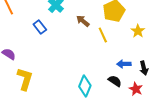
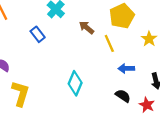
blue arrow: (124, 64) -> (126, 68), moved
cyan diamond: (85, 86) -> (75, 83), moved

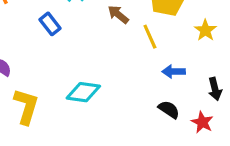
cyan diamond: (75, 83) -> (83, 92), moved, turned 75

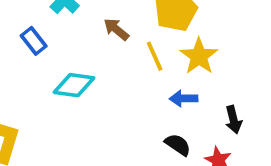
yellow star: (205, 30) -> (199, 56), moved, size x1.4
cyan diamond: (83, 92) -> (74, 85), moved

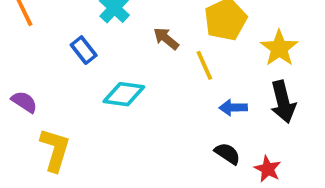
yellow star: (199, 56) -> (279, 48), moved
black arrow: (234, 120) -> (283, 102), moved, size x1.5

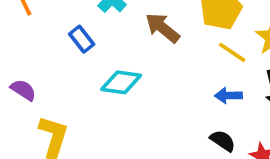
brown arrow: (166, 39) -> (163, 28), size x1.4
yellow line: (204, 65) -> (232, 52), moved, turned -32

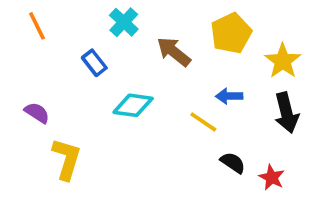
yellow line: (232, 52) -> (203, 122), moved
blue arrow: (228, 96) -> (229, 96), moved

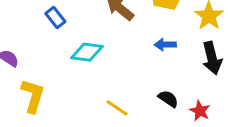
yellow line: (203, 122) -> (117, 108), moved

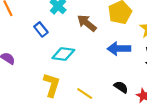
blue arrow: (165, 45) -> (119, 49), size x1.5
yellow L-shape: (33, 96) -> (52, 85), moved

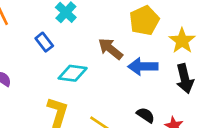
brown arrow: (87, 23) -> (110, 49), moved

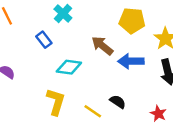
yellow pentagon: (144, 20) -> (132, 21), turned 30
black semicircle: (146, 115) -> (118, 102), moved

